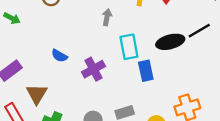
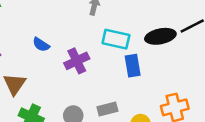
cyan rectangle: (129, 47) -> (116, 39), turned -70

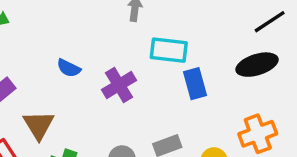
black ellipse: (160, 36) -> (257, 65), moved

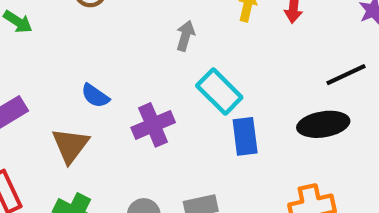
cyan rectangle: (169, 50) -> (219, 91), turned 30
brown triangle: (39, 125) -> (70, 145), moved

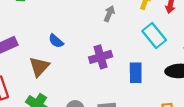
cyan rectangle: (219, 91) -> (154, 35), moved
purple cross: (153, 125) -> (101, 57), moved

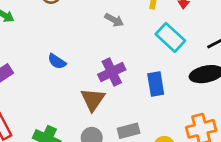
gray arrow: (109, 14) -> (114, 20), turned 105
brown triangle: (39, 67) -> (93, 100), moved

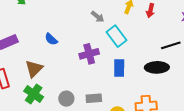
cyan rectangle: (170, 37) -> (117, 36), moved
brown triangle: (93, 100) -> (34, 69), moved

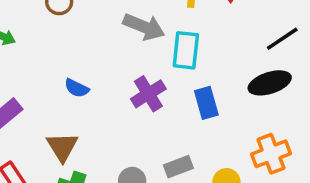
gray arrow: (98, 17) -> (144, 27), size x1.6
cyan rectangle: (117, 36) -> (186, 50), turned 60

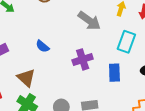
cyan rectangle: (186, 50) -> (126, 42), moved
brown triangle: (62, 147) -> (26, 78), turned -30

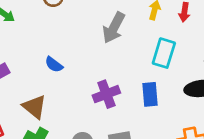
gray arrow: (89, 21) -> (114, 28), turned 85
purple cross: (83, 59) -> (106, 94), moved

